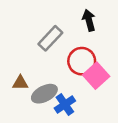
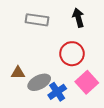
gray rectangle: (50, 38) -> (37, 20), moved, turned 55
pink square: (96, 76) -> (87, 82), moved

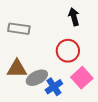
gray rectangle: (37, 20) -> (19, 29), moved
brown triangle: (18, 73) -> (17, 69), size x1.5

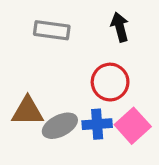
gray rectangle: (19, 29) -> (52, 30), moved
blue cross: (54, 87) -> (97, 124), moved, turned 30

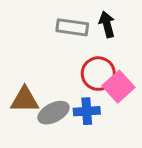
gray rectangle: (52, 30) -> (72, 27), moved
pink square: (133, 126) -> (119, 87), moved

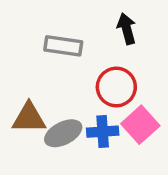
gray rectangle: (72, 27) -> (63, 46), moved
pink square: (119, 87) -> (140, 125), moved

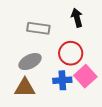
brown triangle: (29, 118) -> (25, 88), moved
gray ellipse: (63, 133) -> (30, 62), moved

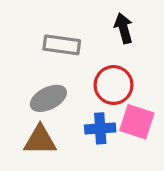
pink square: (85, 76) -> (137, 122), turned -30

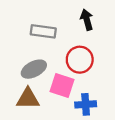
pink square: (137, 122) -> (62, 86), moved
blue cross: (100, 128) -> (86, 104), moved

